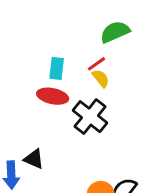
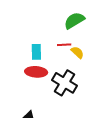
red line: (96, 64) -> (64, 45), turned 40
yellow semicircle: (101, 78) -> (77, 52), moved

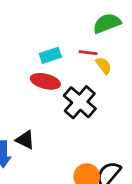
cyan rectangle: (36, 52) -> (50, 55), turned 63

